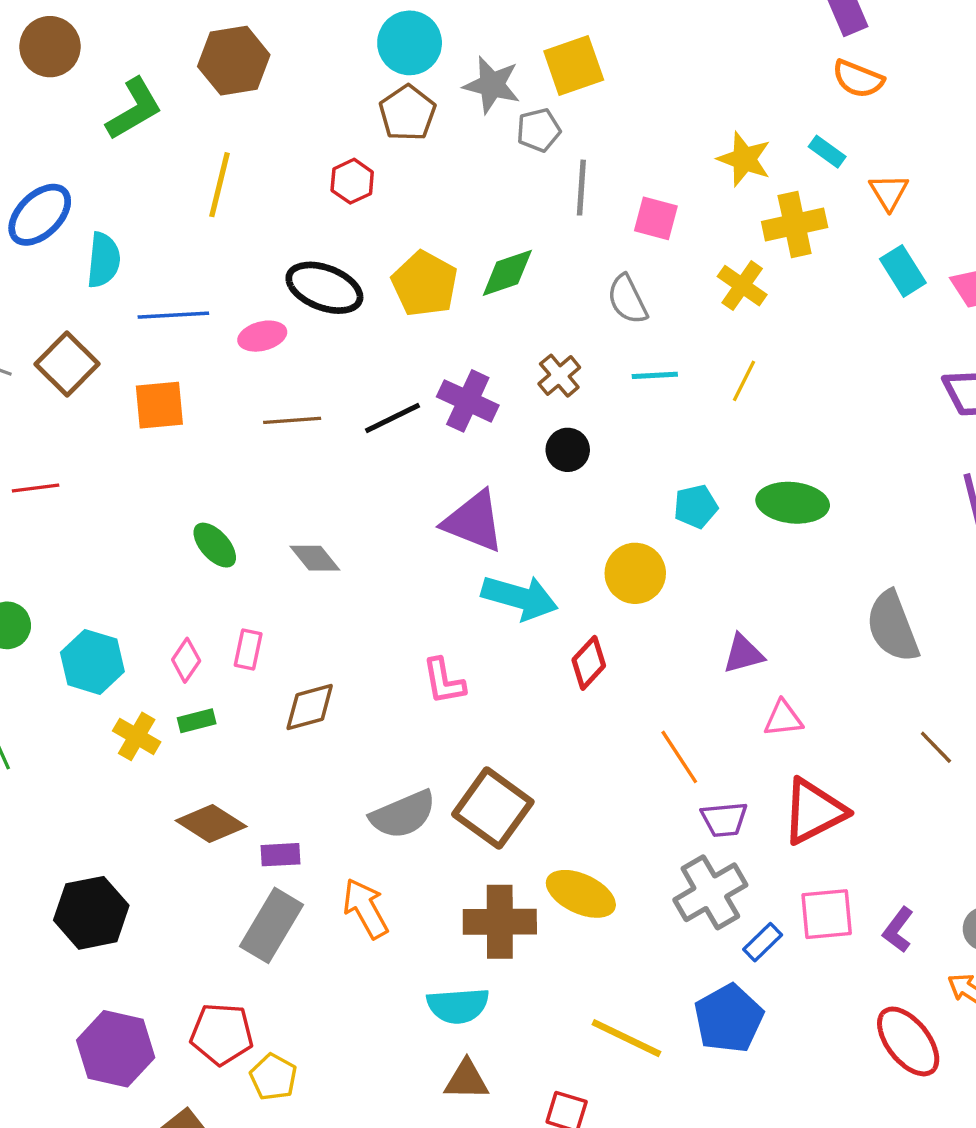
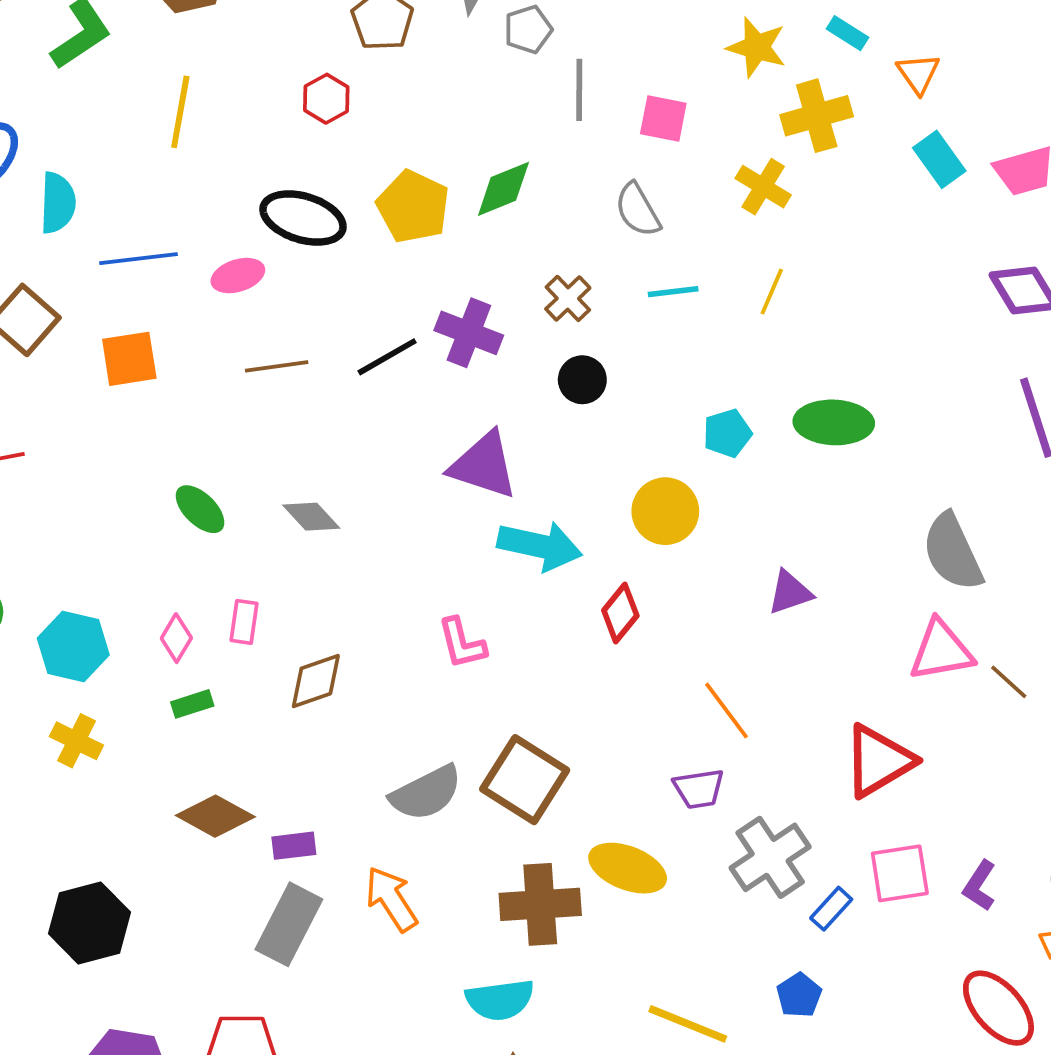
pink triangle: (783, 719) -> (941, 651), moved, size x1.5
yellow cross: (137, 736) -> (76, 741), moved
purple trapezoid: (724, 819) -> (699, 789), moved
blue pentagon: (729, 1019) -> (799, 995), size x0.6

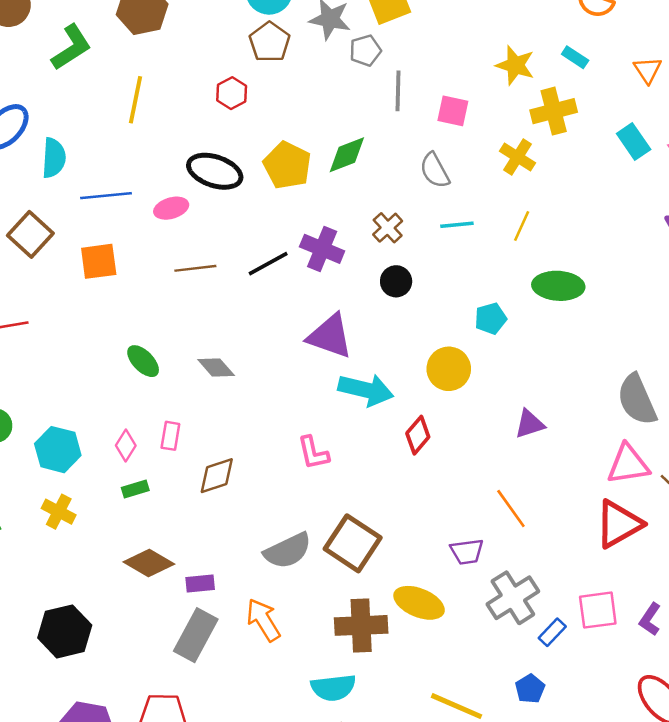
orange triangle: (918, 73) -> (648, 70), moved
green ellipse: (834, 422) -> (558, 286), moved
orange line: (727, 710) -> (511, 508), moved
red triangle: (879, 761) -> (619, 524), moved

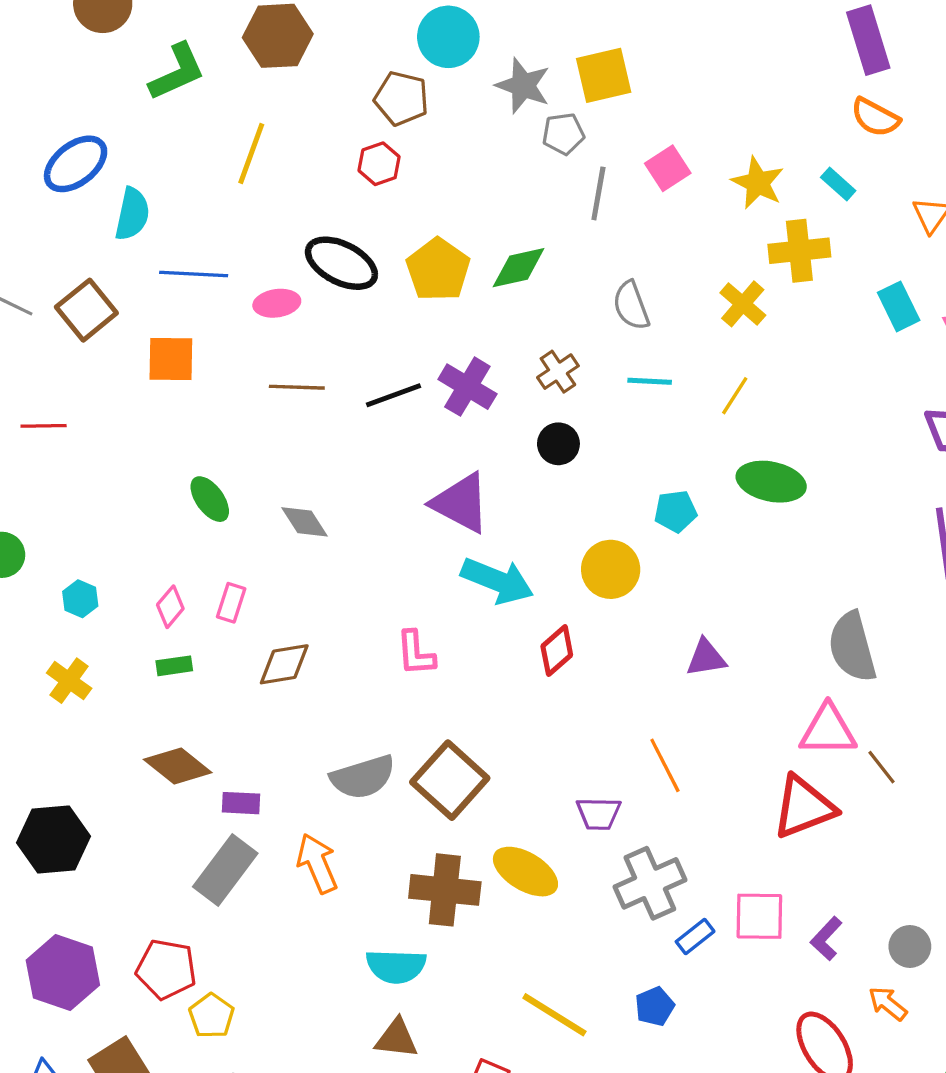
brown pentagon: (270, 42) -> (401, 98), moved, turned -30
pink square: (453, 111) -> (668, 168), moved, turned 36
cyan hexagon: (58, 450) -> (80, 599), size x0.6

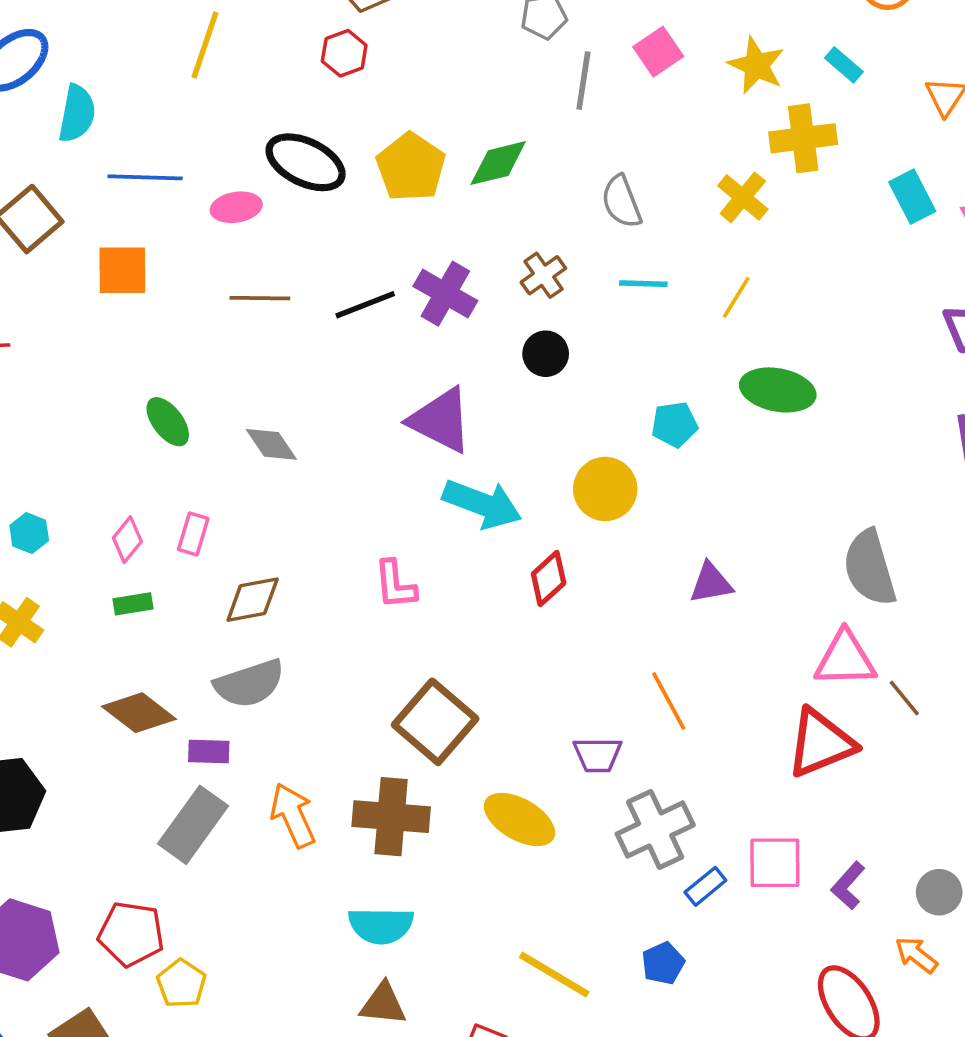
gray semicircle: (363, 777) -> (249, 684), moved
brown cross: (445, 890) -> (391, 817), moved

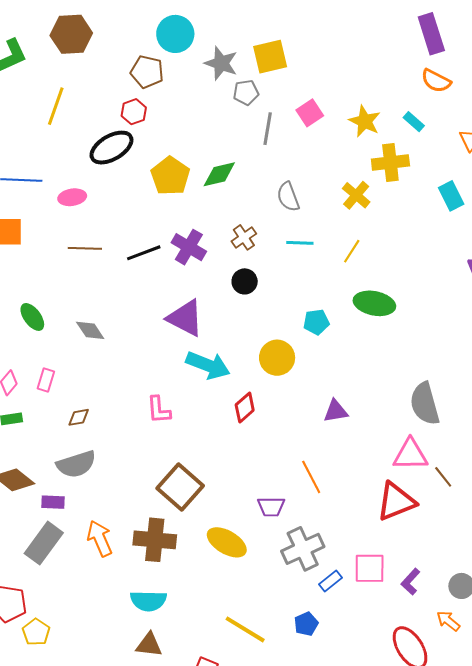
black ellipse: (306, 162) -> (112, 148), moved, turned -57
brown diamond: (253, 600) -> (79, 417), size x0.7

